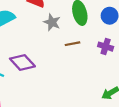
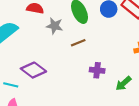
purple cross: (106, 47) -> (97, 70), moved

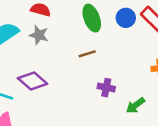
gray star: (54, 26) -> (39, 35), moved

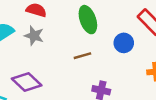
blue circle: (126, 18) -> (124, 43), moved

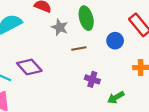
gray star: (34, 36) -> (60, 27), moved

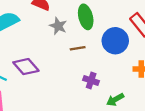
blue circle: (115, 41) -> (115, 41), size x1.5

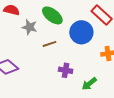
green ellipse: (86, 17) -> (52, 15), turned -30

